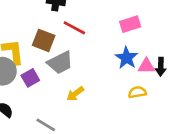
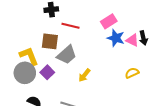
pink rectangle: (130, 24) -> (109, 21), moved
pink triangle: (146, 66) -> (132, 40), turned 40
yellow semicircle: (137, 92) -> (132, 73), moved

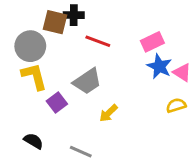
brown square: (50, 41) -> (55, 22), moved
gray circle: (25, 73) -> (30, 46), moved
yellow semicircle: (132, 73) -> (176, 105), moved

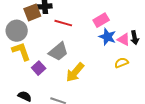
brown square: (55, 22) -> (32, 12), turned -30
yellow arrow: (108, 113) -> (75, 72), size x1.5

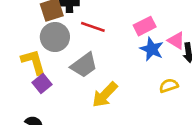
gray circle: (17, 31) -> (55, 37), moved
pink triangle: (124, 39) -> (176, 41), moved
purple square: (39, 68) -> (42, 83), moved

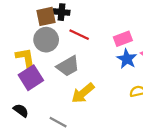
purple square: (42, 83) -> (31, 78), size x1.5

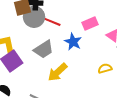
gray circle: (46, 40) -> (34, 17), moved
blue star: (127, 59) -> (73, 42), moved

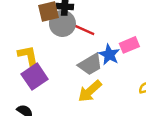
pink rectangle: (90, 23) -> (129, 45), moved
gray trapezoid: (44, 49) -> (90, 64), moved

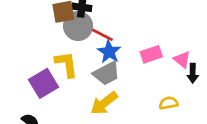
blue star: (109, 55) -> (109, 52), moved
yellow L-shape: (29, 57) -> (66, 64), moved

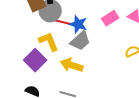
red line: (102, 34) -> (62, 22), moved
yellow arrow: (104, 103) -> (72, 65), moved, turned 70

